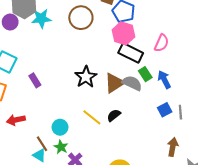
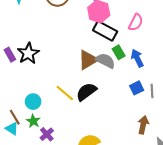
black star: (86, 77) -> (28, 53), moved
black semicircle: (114, 115) -> (86, 92), size x1.5

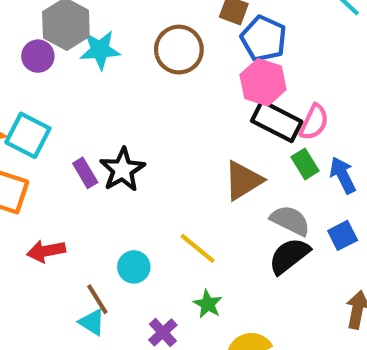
pink semicircle: (136, 22) -> (314, 122), moved
gray semicircle: (105, 61) -> (290, 220), moved
black semicircle: (86, 92) -> (289, 256), moved
green star: (33, 121) -> (208, 304), moved

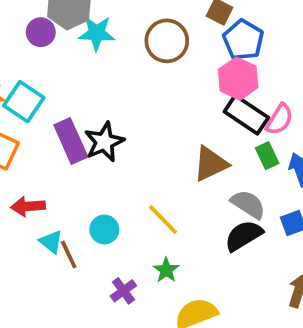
purple rectangle: (85, 173) -> (71, 141), size x1.6
cyan triangle: (92, 322) -> (51, 242), moved

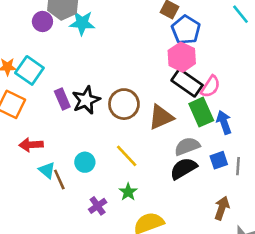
brown circle: (167, 41) -> (124, 104), moved
purple rectangle: (71, 141) -> (62, 99), size x0.7
green rectangle: (267, 156) -> (201, 112), size x1.5
gray semicircle: (248, 204) -> (187, 146), turned -55

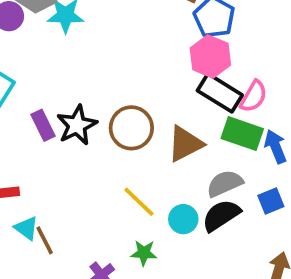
green rectangle: (201, 112) -> (242, 134), turned -44
cyan circle: (85, 162) -> (183, 219), moved
green star: (128, 192) -> (144, 253), turned -30

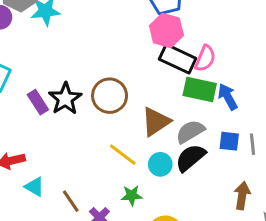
brown triangle: (185, 144) -> (156, 122), moved
blue square: (271, 201) -> (229, 141), turned 35
brown line: (45, 240) -> (71, 201), moved

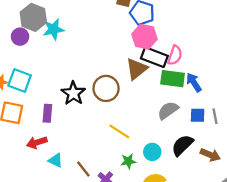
purple rectangle: (38, 102) -> (47, 113), moved, turned 42
brown triangle: (156, 122) -> (137, 69), moved
black semicircle: (190, 158) -> (182, 145), moved
cyan circle: (160, 164) -> (152, 152), moved
brown arrow: (242, 196) -> (210, 155), turned 108

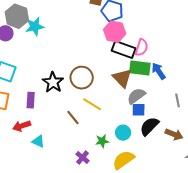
brown triangle: (137, 69) -> (122, 78), moved, turned -35
blue square: (198, 115) -> (139, 110), moved
yellow line: (119, 131) -> (92, 104), moved
brown line: (83, 169) -> (73, 117), moved

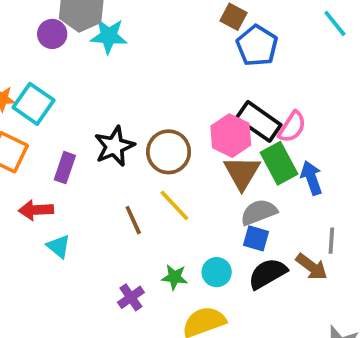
pink hexagon: (115, 32) -> (231, 136), moved
green rectangle: (140, 68) -> (279, 163), turned 40
brown arrow: (174, 134) -> (312, 267), moved

